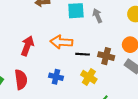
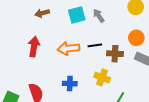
red arrow: (27, 46) -> (34, 47), moved
black line: (83, 54) -> (95, 45), moved

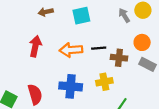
gray arrow: (99, 16) -> (124, 15), moved
yellow cross: (102, 77) -> (104, 82), turned -35
blue cross: (70, 84) -> (71, 86), size x1.5

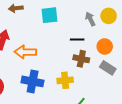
black line: (99, 48) -> (77, 39), moved
orange arrow: (71, 50) -> (25, 52), moved

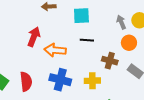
black line: (77, 39) -> (87, 40), moved
orange circle: (105, 46) -> (129, 43), moved

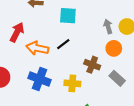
black line: (87, 40) -> (63, 44), moved, turned -48

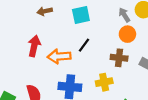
orange circle: (114, 48) -> (127, 34), moved

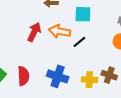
orange arrow: (59, 56) -> (60, 31), moved
brown cross: (119, 58) -> (109, 75), moved

